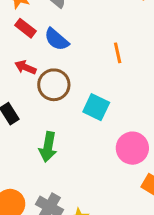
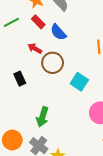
green arrow: (48, 147) -> (42, 117), moved

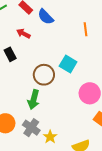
brown circle: (53, 63) -> (44, 75), moved
black rectangle: (20, 79) -> (10, 54), moved

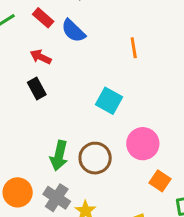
black rectangle: (10, 54) -> (37, 88), moved
brown circle: (44, 75) -> (95, 158), moved

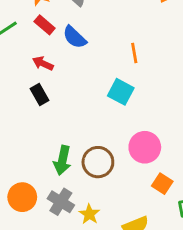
cyan square: (109, 101) -> (121, 92), moved

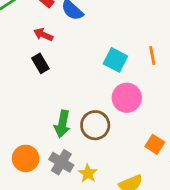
orange line: (134, 53) -> (152, 56), moved
pink circle: (145, 147) -> (127, 98), moved

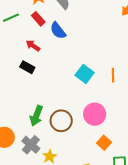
black rectangle: (40, 63) -> (27, 67), turned -40
pink circle: (127, 98) -> (95, 114), moved

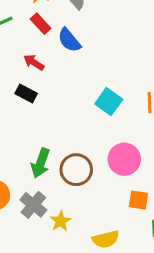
orange square: (104, 143) -> (138, 200), turned -32

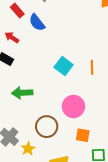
green arrow: (40, 163) -> (22, 93), moved, turned 66
brown circle: (76, 170) -> (47, 127), moved

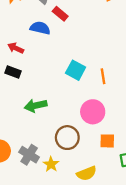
red rectangle: (17, 11) -> (60, 14), moved
blue semicircle: (37, 22) -> (40, 28), turned 150
orange line: (92, 67) -> (103, 76), moved

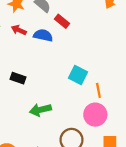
red arrow: (16, 48) -> (19, 30), moved
orange line: (103, 76) -> (98, 90), moved

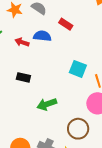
red rectangle: (62, 21) -> (66, 24), moved
red arrow: (19, 30) -> (22, 42), moved

